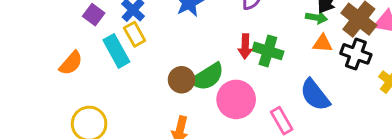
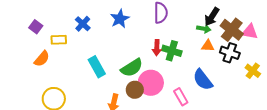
purple square: (94, 15) -> (36, 27), moved
yellow rectangle: (135, 34) -> (59, 40), moved, turned -63
cyan rectangle: (116, 51) -> (97, 67), moved
brown circle: (182, 80) -> (135, 90), moved

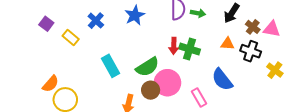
green arrow: (204, 29) -> (198, 13), moved
brown cross: (232, 30) -> (253, 27), size x0.6
yellow rectangle: (59, 40) -> (71, 37), turned 42
orange semicircle: (42, 59) -> (51, 84), moved

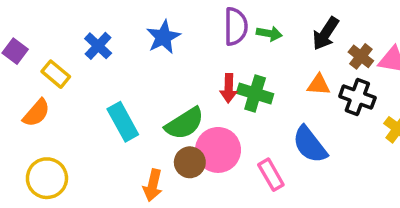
orange semicircle: (51, 84) -> (36, 113), moved

